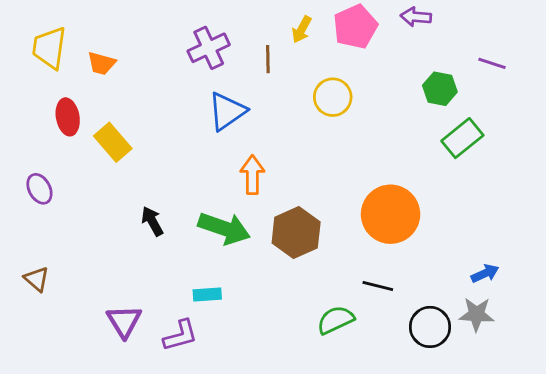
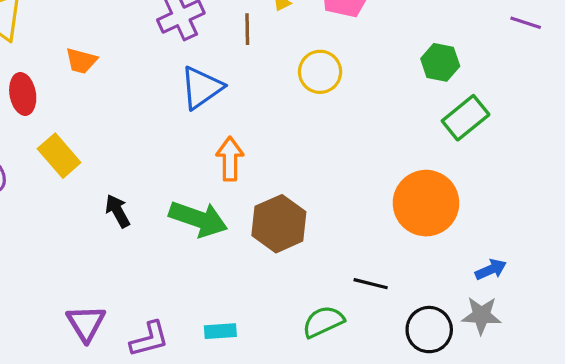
orange trapezoid: (102, 63) -> (81, 61), moved
purple line: (492, 63) -> (526, 23), moved
yellow rectangle: (113, 142) -> (59, 156), moved
orange circle: (391, 214) -> (426, 203), moved
cyan rectangle: (207, 295) -> (220, 331), moved

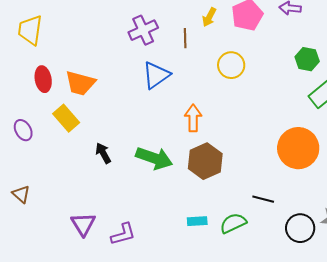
orange trapezoid: (81, 61) -> (80, 83), moved, size x1.5
orange arrow: (230, 159) -> (193, 118), moved
cyan rectangle: (220, 331) -> (197, 221), moved

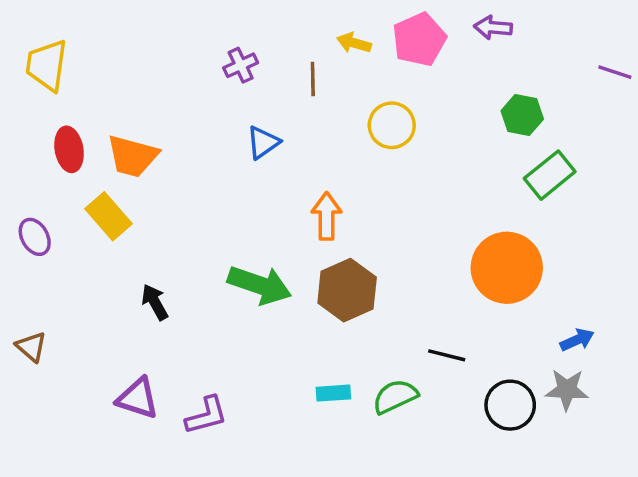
yellow arrow: (209, 17) -> (354, 43), turned 78
purple cross: (143, 30) -> (241, 65), size x0.7
blue triangle: (156, 75) -> (263, 142), size x0.7
black arrow: (103, 153) -> (155, 302), moved
purple triangle: (83, 224) -> (138, 398), turned -40

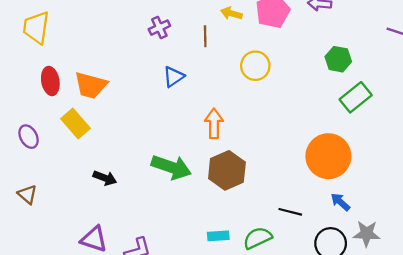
black arrow: (155, 302) -> (105, 178), turned 140
blue arrow: (577, 340) -> (340, 202), moved, turned -114
brown triangle: (31, 347) -> (27, 194), moved

